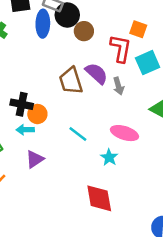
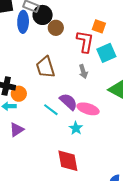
purple semicircle: (97, 73) -> (68, 102), moved

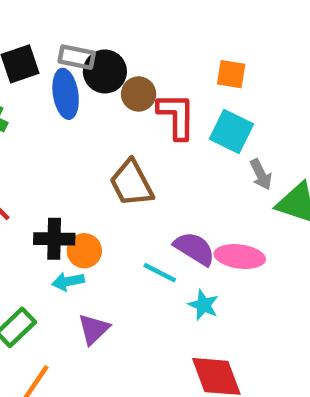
red L-shape: (85, 42) -> (177, 116), moved
cyan square: (106, 53) -> (231, 132), moved, turned -30
gray arrow: (83, 72) -> (261, 174), moved
cyan star: (76, 128) -> (203, 305), moved

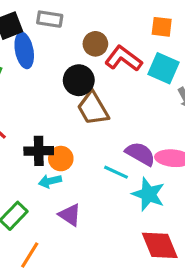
black circle: (105, 71) -> (79, 80), moved
blue ellipse: (66, 94) -> (24, 50), moved
red L-shape: (177, 116) -> (123, 59), turned -51
cyan star: (203, 305) -> (148, 194), size x1.5
purple triangle: (94, 329) -> (70, 215), turned -40

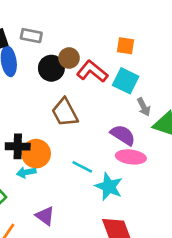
black circle: (79, 80) -> (51, 68), moved
purple semicircle: (140, 154) -> (123, 135), moved
orange circle: (61, 159) -> (36, 154), size x1.4
purple triangle: (70, 215) -> (45, 216), moved

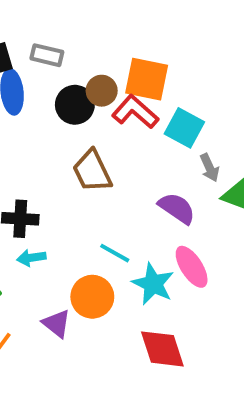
orange square: (125, 46) -> (147, 79), moved, size x1.6
orange circle: (36, 154) -> (92, 297), moved
pink ellipse: (131, 157) -> (192, 267), moved, turned 48

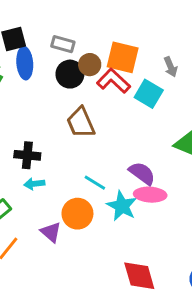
gray rectangle: (47, 55) -> (63, 44), moved
gray arrow: (210, 168) -> (171, 67), moved
purple semicircle: (177, 208) -> (142, 173), moved
pink ellipse: (192, 267) -> (150, 195), turned -56
red diamond: (162, 349) -> (139, 276), moved

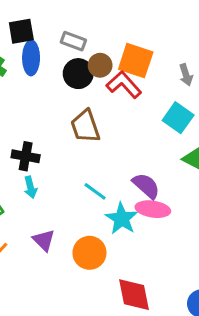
cyan square: (149, 94) -> (178, 118), moved
cyan arrow: (34, 184) -> (30, 187), turned -102
orange circle: (77, 214) -> (89, 253), moved

